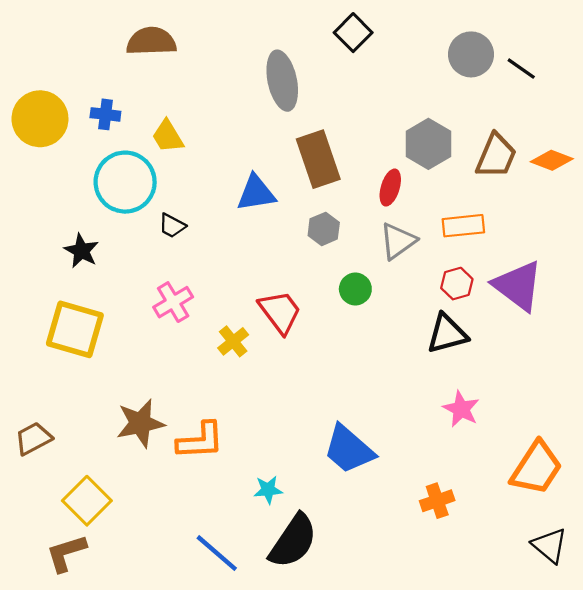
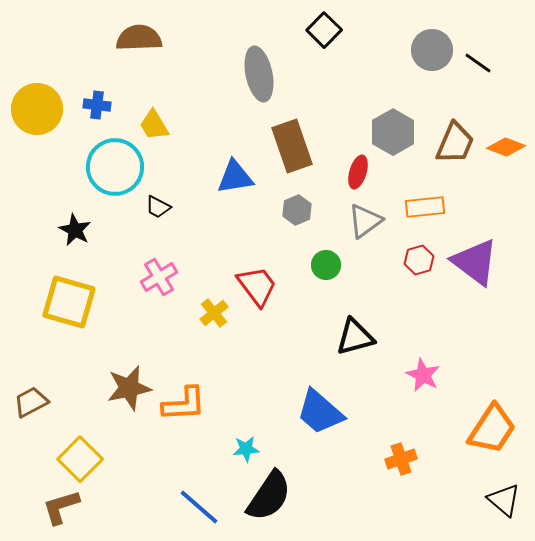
black triangle: (447, 334) -> (355, 337), moved

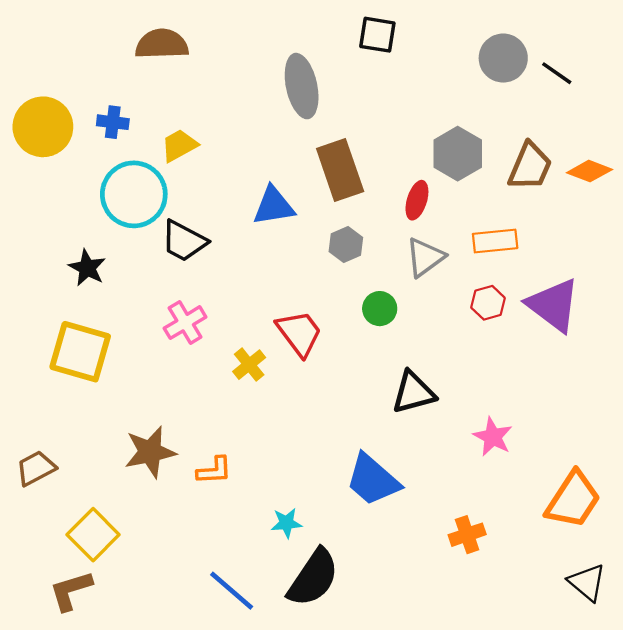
black square: (324, 30) -> (377, 35), turned -36
yellow trapezoid: (154, 125) -> (179, 145), turned 92
black trapezoid: (158, 207) -> (184, 241), size x1.6
orange L-shape: (184, 404) -> (214, 471), size x0.7

